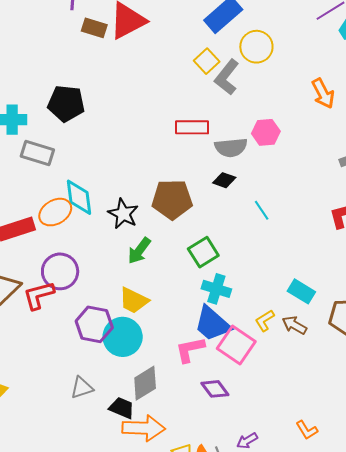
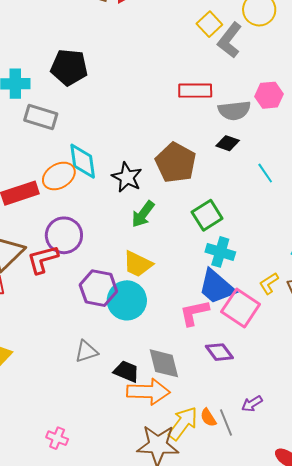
brown pentagon: (172, 199) -> (176, 163), turned 30
gray diamond: (145, 383) -> (164, 363), moved, turned -72

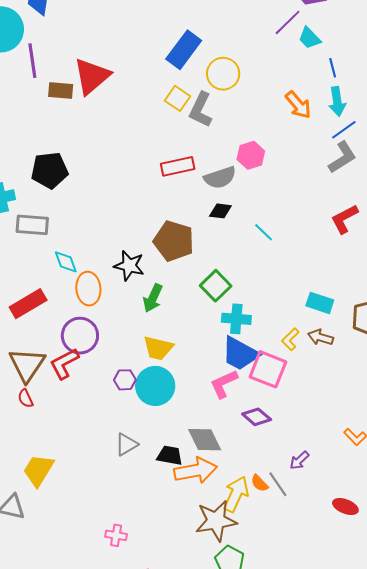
cyan diamond: (83, 161) -> (66, 262), moved, size x0.7
orange ellipse: (59, 176) -> (88, 289), moved, turned -52
purple hexagon: (98, 288) -> (125, 380), size x0.6

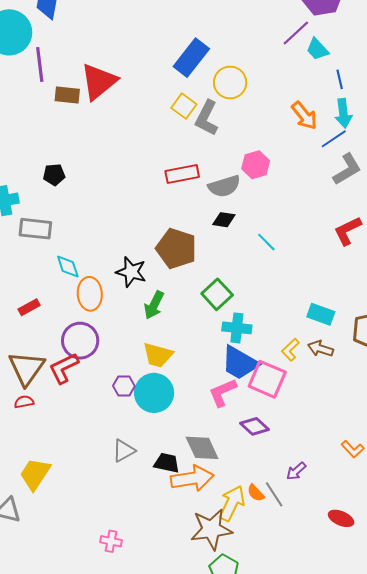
blue line: (344, 130) -> (334, 139), moved
black pentagon: (50, 170) -> (54, 175), size x0.6
red rectangle: (28, 304) -> (29, 307), size x0.6
red semicircle: (25, 398) -> (24, 402), turned 102

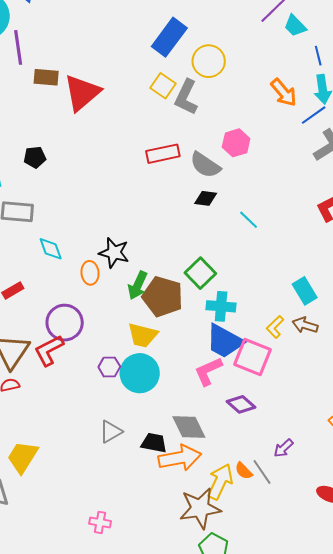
red triangle: (99, 82) -> (82, 93), moved
gray semicircle: (224, 186) -> (205, 165), turned 52
brown pentagon: (176, 248) -> (163, 297), moved
orange ellipse: (90, 294) -> (90, 273), moved, size x0.7
cyan rectangle: (321, 314) -> (305, 291), turned 40

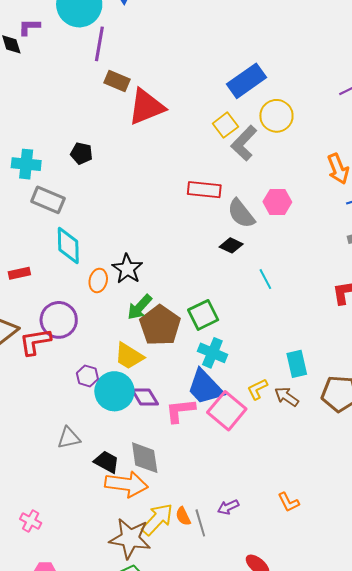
cyan diamond: (51, 249) -> (68, 245), size x1.4
purple diamond: (241, 404) -> (145, 397), moved

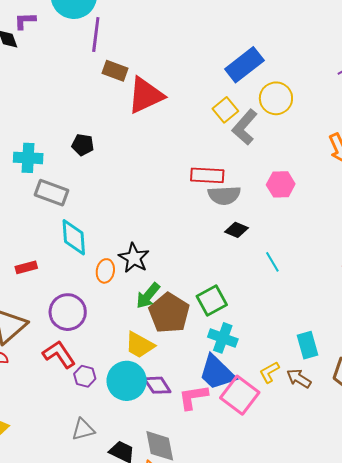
gray semicircle: (241, 214) -> (224, 195), moved, turned -52
red L-shape: (35, 342) -> (59, 354), moved, turned 68
purple hexagon: (87, 376) -> (85, 376), moved

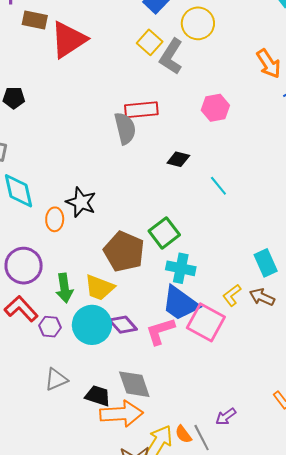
gray semicircle: (224, 195) -> (125, 128), moved, turned -92
green arrow: (148, 296) -> (64, 288), moved, turned -40

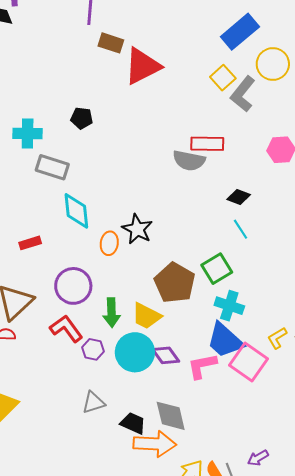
gray semicircle: (125, 128) -> (189, 161), turned 108
cyan line: (218, 186) -> (241, 229), moved

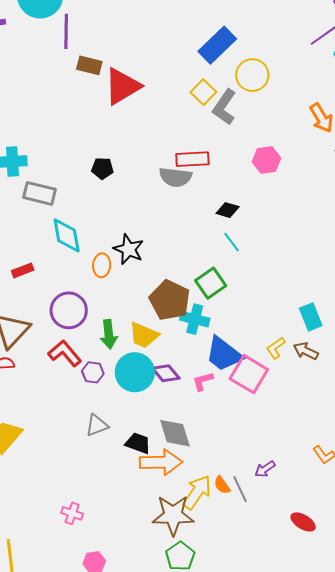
black pentagon: (82, 118) -> (102, 168), moved
cyan cross: (229, 306) -> (195, 319), moved
pink L-shape: (202, 366) -> (203, 381), size x0.7

